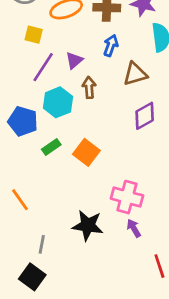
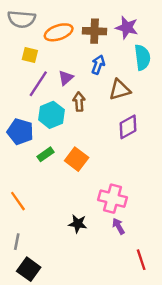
black star: (88, 225) -> (78, 224), size x0.7
gray line: (42, 244) -> (17, 242), moved

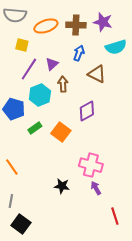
cyan semicircle: (142, 57) -> (116, 47), turned 80
brown triangle: (120, 90) -> (97, 74), turned 42
purple diamond: (128, 127) -> (87, 111), moved

